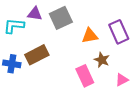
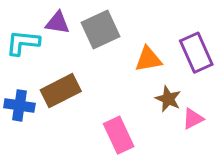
pink rectangle: (85, 76) -> (119, 135), moved
pink triangle: (122, 80) -> (193, 119), moved

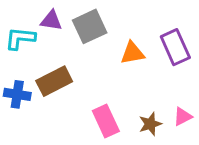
brown star: (168, 99) -> (150, 124), moved, turned 30
pink triangle: (193, 119) -> (183, 117), moved

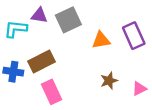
pink rectangle: (106, 121) -> (52, 92), moved
brown star: (150, 124) -> (109, 81), moved

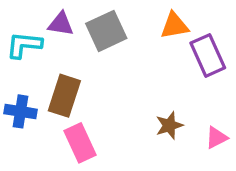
orange triangle: (101, 40) -> (175, 26), moved
brown rectangle: (41, 62) -> (64, 96), turned -45

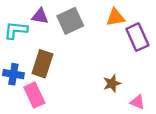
pink triangle: (217, 138) -> (137, 102), moved, turned 49
pink rectangle: (80, 143) -> (34, 95), moved

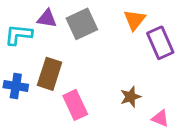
orange triangle: (115, 17) -> (135, 20), turned -42
pink rectangle: (34, 95) -> (75, 105), moved

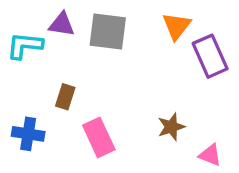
gray square: (82, 24) -> (108, 31), turned 32
brown rectangle: (50, 74) -> (65, 97), size x0.6
blue cross: (16, 86) -> (28, 134), moved

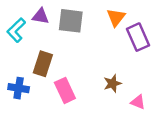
cyan L-shape: (25, 46) -> (16, 30), turned -50
brown rectangle: (65, 97) -> (43, 64), size x1.5

